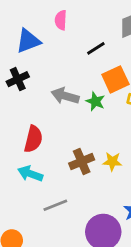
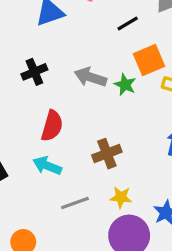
black cross: (18, 79) -> (34, 72), moved
yellow star: (112, 161) -> (121, 197), moved

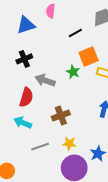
black cross: (34, 72) -> (24, 59), moved
gray arrow: (90, 77) -> (45, 80), moved

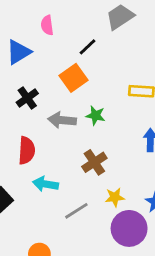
orange square: (89, 56) -> (73, 78), moved
green star: (73, 72) -> (96, 115), moved
red semicircle: (26, 97) -> (27, 150), moved

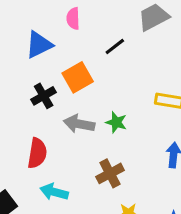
orange square: (73, 78) -> (78, 77), moved

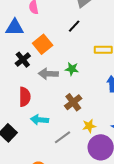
blue triangle: (39, 45) -> (15, 27), turned 36
black line: (115, 46) -> (74, 26), moved

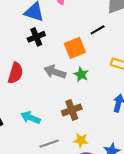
orange square: (43, 44) -> (75, 48), moved
black cross: (23, 60) -> (36, 37), moved
red semicircle: (25, 97) -> (16, 73), moved

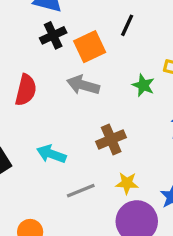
black line: (98, 30) -> (127, 25), moved, turned -32
orange square: (75, 48) -> (90, 47), moved
green star: (81, 74) -> (143, 85), moved

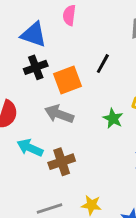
brown cross: (111, 139) -> (62, 162), moved
cyan arrow: (51, 154) -> (30, 148), moved

